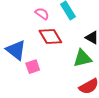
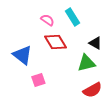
pink square: (33, 67) -> (38, 80), moved

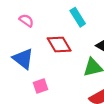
pink semicircle: (47, 20) -> (26, 20), moved

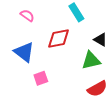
red diamond: (59, 44) -> (59, 38), turned -70

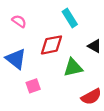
green triangle: (91, 60) -> (73, 68), moved

